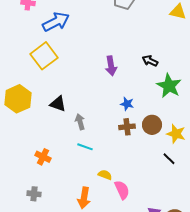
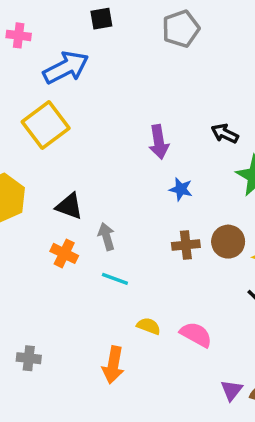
blue star: (127, 104) -> (181, 189), moved
orange cross: (43, 157) -> (64, 253), moved
pink semicircle: (122, 190) -> (196, 335), moved, turned -36

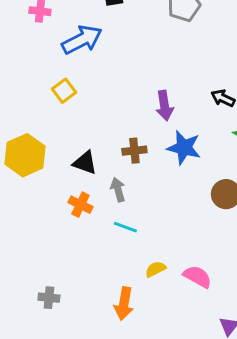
yellow square: (46, 125) -> (64, 91), size x0.6
blue star: (181, 189) -> (184, 148), size x1.6
brown cross: (186, 245) -> (134, 151), moved
yellow semicircle: (149, 326) -> (155, 269), turned -48

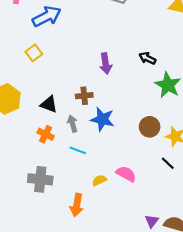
blue star: (184, 148) -> (102, 119), moved
pink semicircle: (197, 277) -> (126, 174), moved
gray cross: (49, 298) -> (40, 179), moved, size x1.6

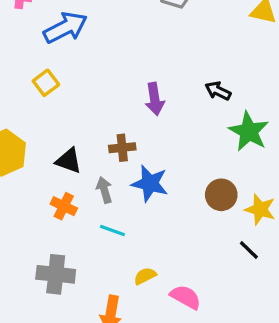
pink semicircle: (126, 174) -> (186, 297), moved

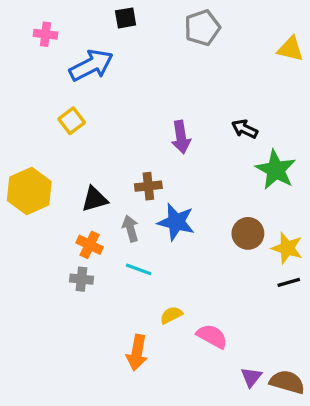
black triangle: (69, 161) -> (95, 199), turned -36
black line: (249, 250) -> (289, 282), moved, turned -60
gray cross: (56, 274) -> (81, 279), moved, size x0.6

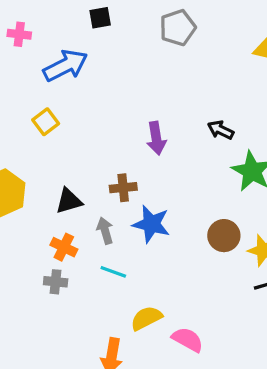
yellow semicircle: (171, 315) -> (146, 318), size x1.4

